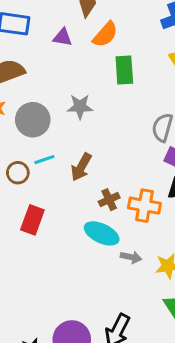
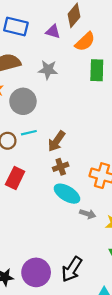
purple triangle: (63, 37) -> (53, 32), moved
gray star: (80, 107) -> (48, 70), moved
brown cross: (109, 200) -> (61, 167), moved

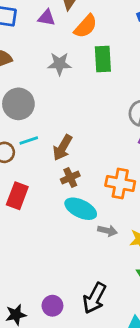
gray star: (48, 70) -> (59, 64), moved
purple circle: (36, 272) -> (52, 306), size x0.6

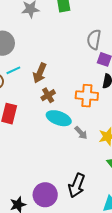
gray arrow: (107, 231) -> (81, 133), turned 40
purple circle: (52, 306) -> (45, 195), size x1.5

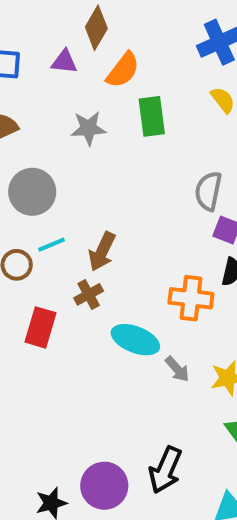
brown cross: (48, 95) -> (89, 294), moved

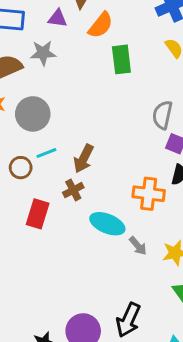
gray star: (88, 128) -> (43, 53), moved

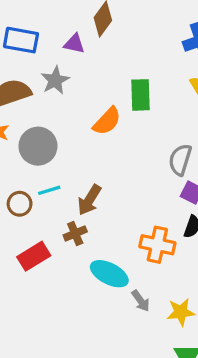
orange semicircle: (101, 25) -> (107, 121), moved
gray star: (43, 53) -> (55, 80), turned -30
red rectangle: (38, 214) -> (34, 256), turned 36

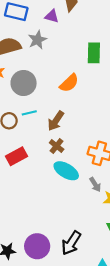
orange semicircle: (107, 121) -> (69, 83), moved
brown cross: (75, 233) -> (57, 146), moved, turned -32
gray arrow: (141, 301) -> (95, 184), moved

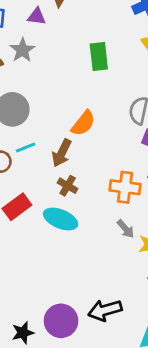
orange semicircle: (69, 83) -> (83, 123), moved
cyan ellipse: (66, 171) -> (61, 219), moved
black arrow: (71, 243) -> (105, 310), turned 50

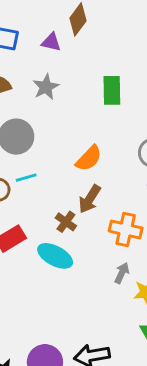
gray star: (22, 50) -> (46, 87), moved
brown arrow: (62, 153) -> (90, 199), moved
gray arrow: (126, 229) -> (122, 273), turned -120

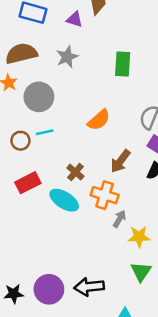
brown arrow: (90, 199) -> (120, 161), moved
orange cross: (126, 230) -> (105, 195), moved

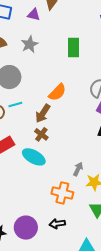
brown arrow: (120, 161) -> (43, 113), moved
orange cross: (105, 195) -> (62, 193), moved
black arrow: (89, 287) -> (57, 224), size x0.7

